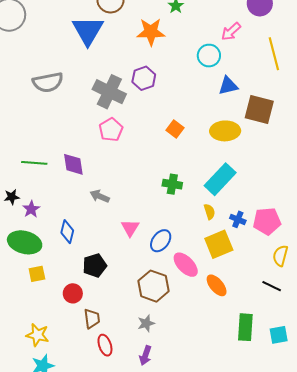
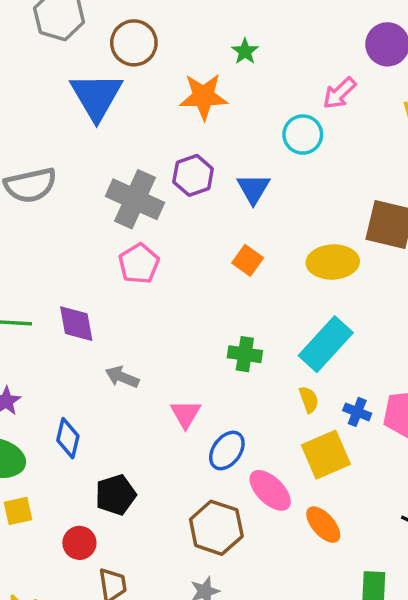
blue triangle: (228, 86) -> (253, 189), moved, turned -45
pink triangle: (130, 228) -> (186, 414), moved

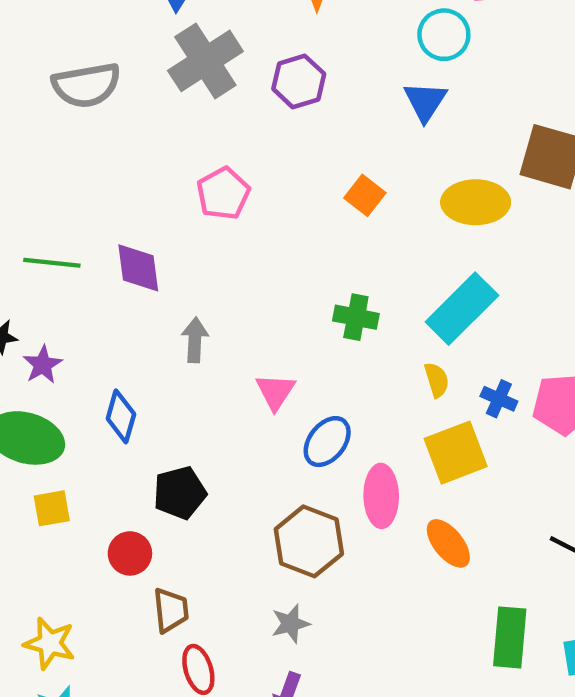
blue triangle: (253, 189) -> (425, 101), moved
gray cross: (135, 199) -> (205, 61), moved, turned 30
gray arrow: (122, 377) -> (195, 340), turned 68
pink ellipse: (270, 490) -> (381, 496), turned 42

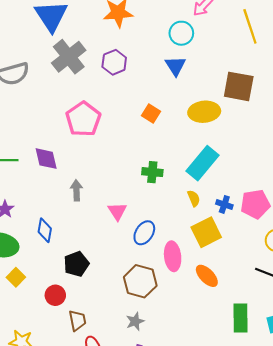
pink pentagon: (223, 193) -> (83, 119), size x1.4
yellow square: (52, 508) -> (16, 277), turned -30

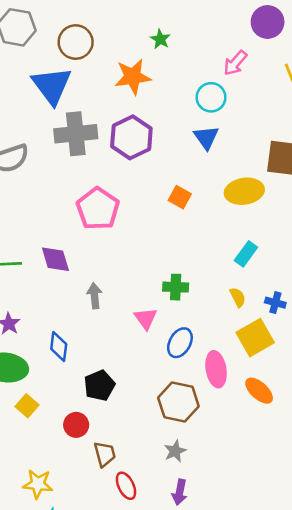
gray cross: (69, 57) -> (76, 134), turned 36
purple hexagon: (114, 62) -> (131, 137), size x1.4
cyan rectangle: (203, 163) -> (246, 254), size x0.6
green cross: (152, 172) -> (176, 287), moved

